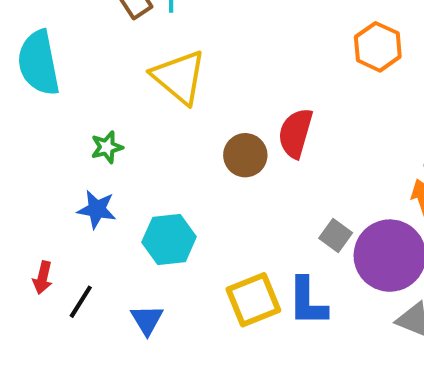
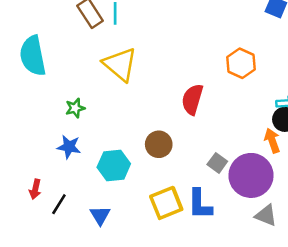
orange hexagon: (378, 47) -> (241, 63), moved
brown circle: (245, 155) -> (159, 144), moved

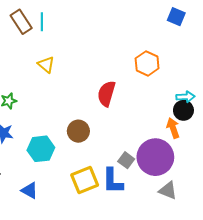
yellow triangle: (120, 64) -> (46, 65), size x0.6
gray square: (217, 163) -> (126, 160), moved
blue triangle: (100, 215) -> (29, 190), turned -30

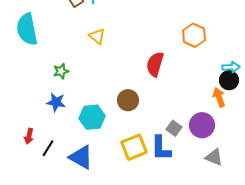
purple circle: (155, 157) -> (202, 125), size x0.7
blue triangle: (29, 190) -> (81, 157), size x1.5

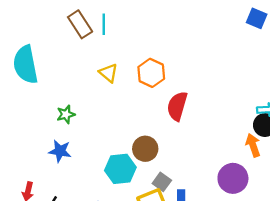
orange hexagon: (194, 35) -> (151, 73), moved
cyan hexagon: (92, 117) -> (120, 169), moved
gray square: (174, 128) -> (162, 182), moved

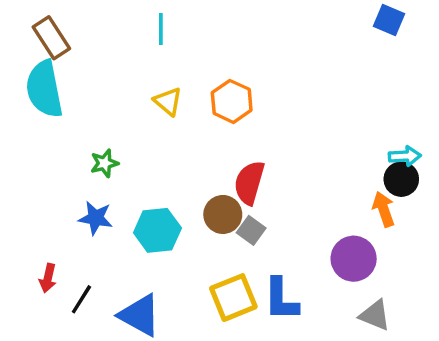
brown rectangle: (80, 24) -> (51, 38), moved
red semicircle: (177, 106) -> (249, 183), moved
cyan hexagon: (120, 169) -> (157, 230), moved
gray square: (162, 182) -> (251, 230), moved

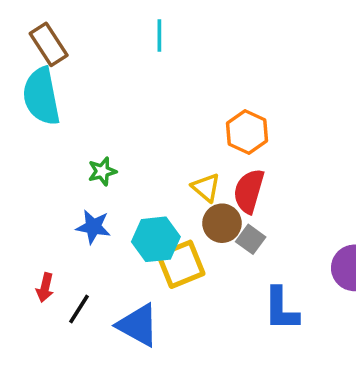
yellow triangle: (168, 101) -> (206, 187), moved
orange hexagon: (232, 101) -> (247, 132), moved
yellow square: (233, 298) -> (181, 264), moved

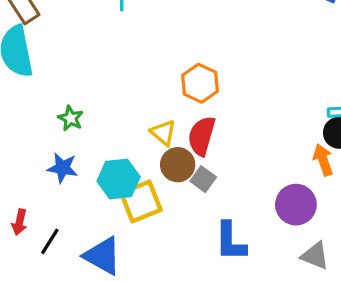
green star: (102, 171) -> (71, 118), turned -30

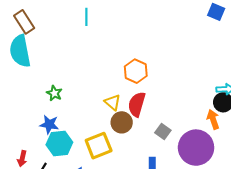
cyan hexagon: (119, 179) -> (59, 144), moved
gray square: (203, 179) -> (163, 131), moved
purple circle: (296, 205) -> (196, 148), size x1.4

